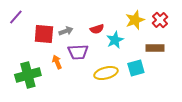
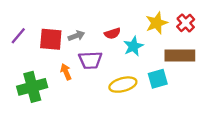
purple line: (16, 17) -> (18, 36), moved
brown rectangle: (155, 48) -> (180, 56), size x1.4

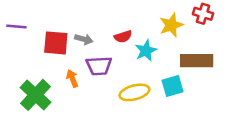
red cross: (186, 23) -> (203, 14), moved, turned -30
purple line: (18, 36) -> (16, 26), moved, turned 54
gray arrow: (76, 36) -> (84, 39), turned 35
green cross: (32, 87) -> (36, 95), turned -32

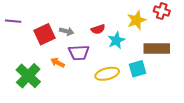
red square: (56, 43) -> (44, 34), turned -30
orange arrow: (72, 78) -> (58, 63), turned -40

